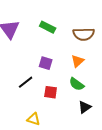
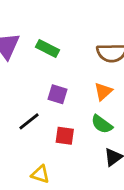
green rectangle: (48, 27) -> (48, 49), moved

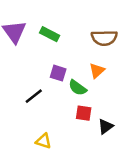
green semicircle: (102, 124) -> (78, 88), moved
red square: (65, 136) -> (84, 113), moved

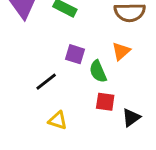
green semicircle: (78, 88) -> (98, 71), turned 30
yellow triangle: (44, 141) -> (58, 120), moved

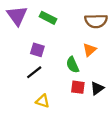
purple square: (75, 54) -> (37, 50), moved
black triangle: (131, 118) -> (97, 88), moved

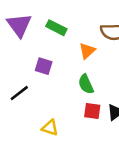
orange triangle: (90, 50) -> (87, 51), moved
black line: (34, 72) -> (19, 93), moved

